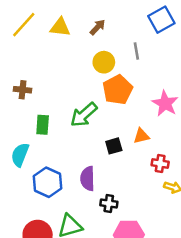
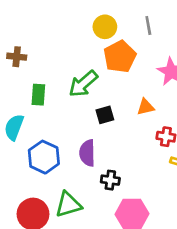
gray line: (136, 51) -> (148, 25), moved
black square: (114, 146) -> (105, 115), moved

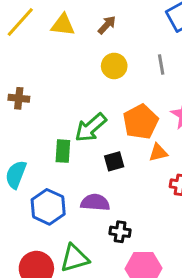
orange pentagon: (120, 57) -> (141, 122), moved
green rectangle: (38, 95) -> (63, 151), moved
purple semicircle: (87, 153) -> (95, 202), turned 95

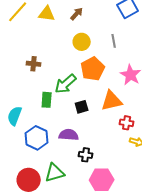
brown cross: (19, 98) -> (34, 64), moved
orange pentagon: (141, 122) -> (93, 69), moved
orange triangle: (158, 153) -> (112, 101), size x1.6

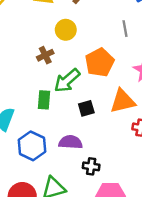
yellow circle: (82, 42) -> (66, 30), moved
brown cross: (34, 64) -> (45, 55), moved, turned -32

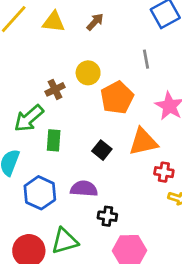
yellow circle: (66, 30) -> (88, 73), moved
green arrow: (67, 81) -> (29, 118), moved
black square: (86, 108) -> (102, 150), turned -35

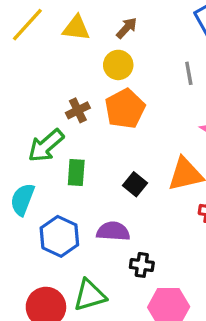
yellow circle: (88, 73) -> (118, 65), moved
orange pentagon: (117, 98) -> (125, 109), moved

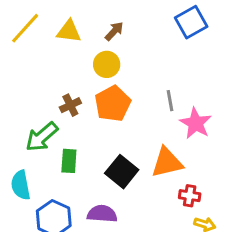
gray line: (189, 73) -> (170, 101), moved
black square: (135, 184) -> (122, 172), size x1.5
cyan semicircle: (22, 199) -> (21, 185), turned -32

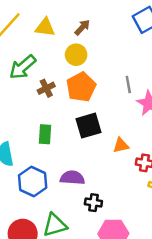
green arrow: (42, 137) -> (23, 67), moved
orange triangle: (167, 162) -> (121, 145), moved, size x0.6
black square: (122, 172) -> (89, 126), moved, turned 35

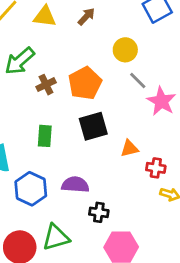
yellow circle: (76, 55) -> (125, 50), moved
gray line: (128, 85) -> (138, 80), turned -35

